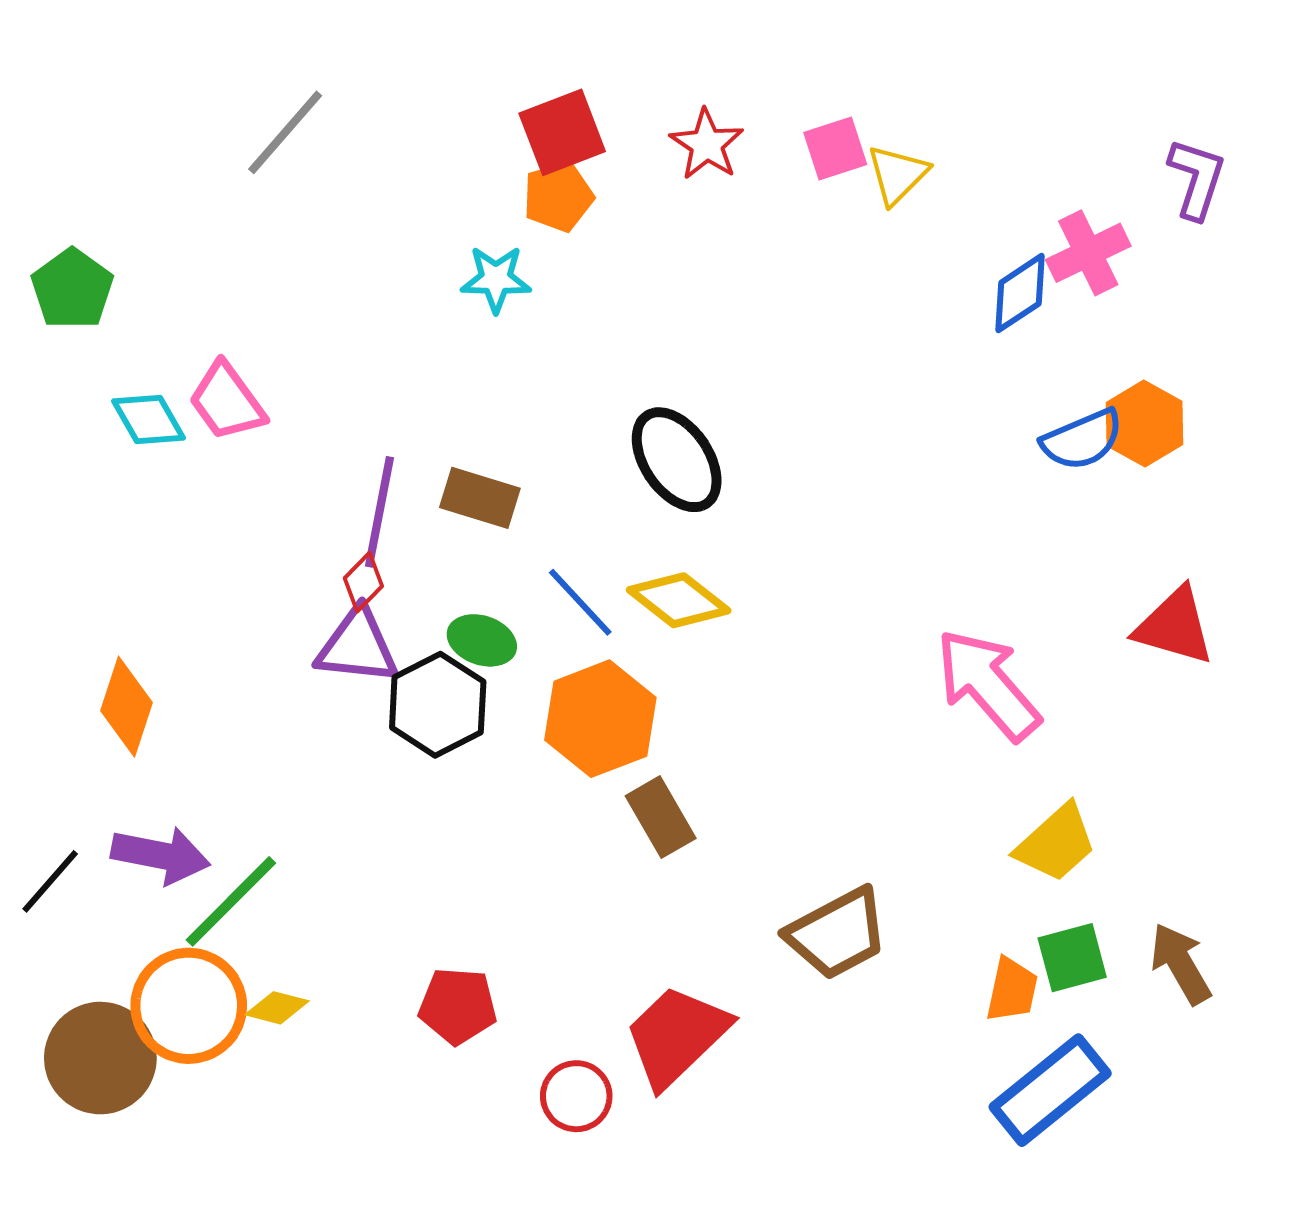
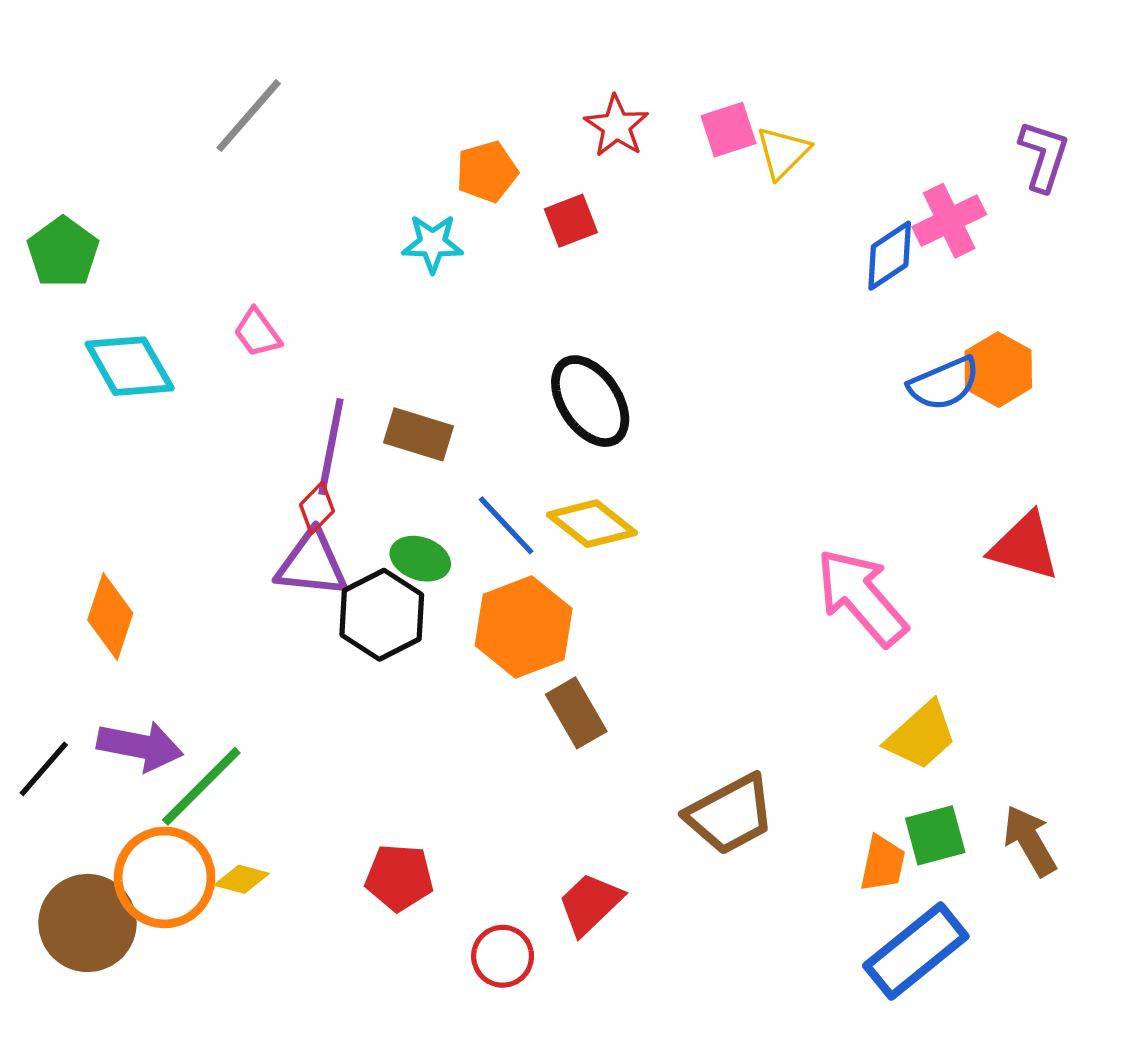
red square: (562, 132) -> (571, 221), moved, size x0.7
pink trapezoid: (227, 401) -> (257, 333), moved, size x0.7
cyan diamond: (149, 420) -> (130, 366), size x1.4
red trapezoid: (677, 1036) -> (590, 904), size x0.7

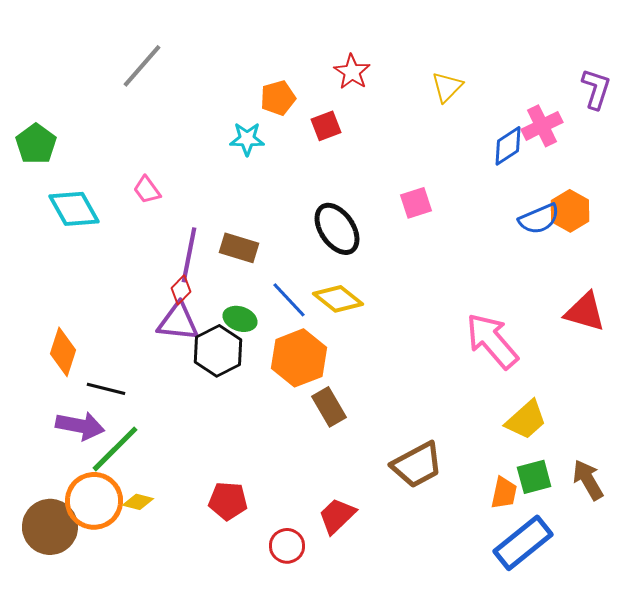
pink square: (729, 130) -> (416, 203), moved
black line: (44, 769) -> (106, 389), moved, turned 63

